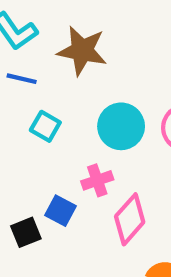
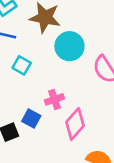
cyan circle: (121, 126) -> (69, 46), moved

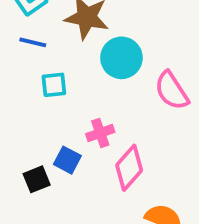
cyan square: (22, 65) -> (54, 85), turned -36

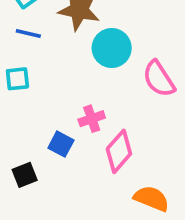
cyan square: (54, 85) -> (17, 79), moved
black square: (37, 179) -> (25, 175), moved

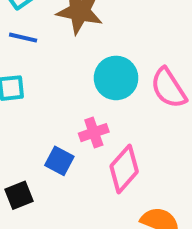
cyan circle: (112, 48) -> (116, 78), moved

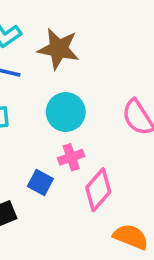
cyan circle: (116, 78) -> (66, 112), moved

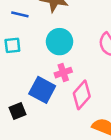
blue square: (40, 183) -> (42, 90), size x1.5

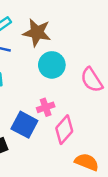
cyan circle: (60, 42) -> (52, 65), moved

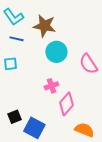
blue square: (24, 125) -> (34, 128), moved

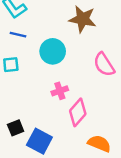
brown star: (44, 26) -> (83, 19), moved
cyan circle: (56, 52) -> (53, 51), moved

